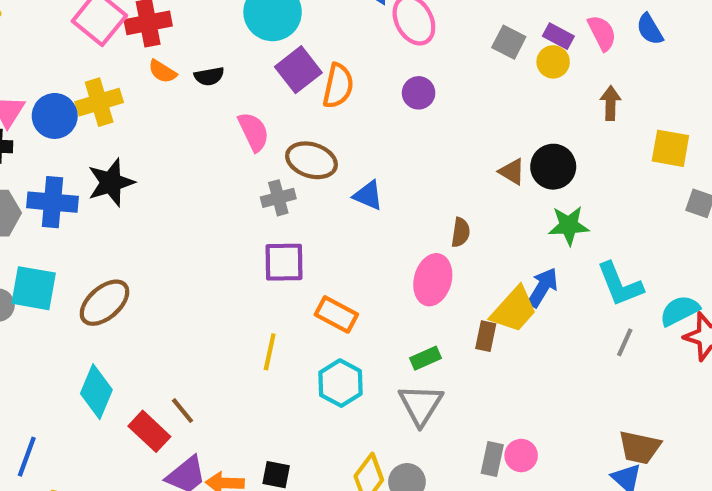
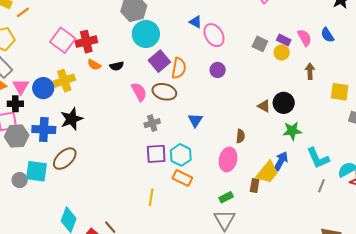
brown ellipse: (311, 160) -> (164, 92), moved
blue triangle: (368, 195) -> (195, 120), turned 42
brown ellipse: (104, 303) -> (65, 159), moved
cyan hexagon: (341, 383) -> (181, 155), moved

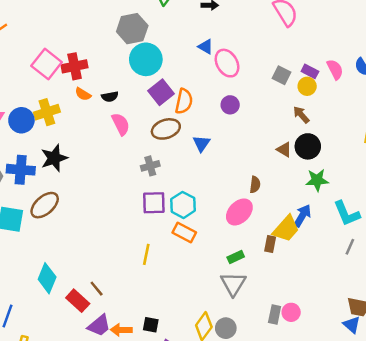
brown arrow: (310, 71) -> (301, 115), moved, turned -42
pink semicircle: (139, 92) -> (121, 124), moved
brown ellipse: (164, 92) -> (166, 129), turned -35
blue triangle: (195, 120) -> (201, 144), moved
pink ellipse: (228, 159) -> (239, 212), turned 30

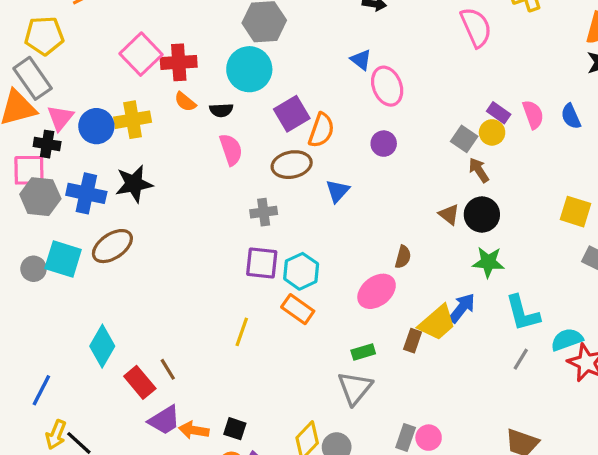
cyan circle: (146, 59) -> (249, 69), moved
gray square: (282, 75) -> (464, 139), moved

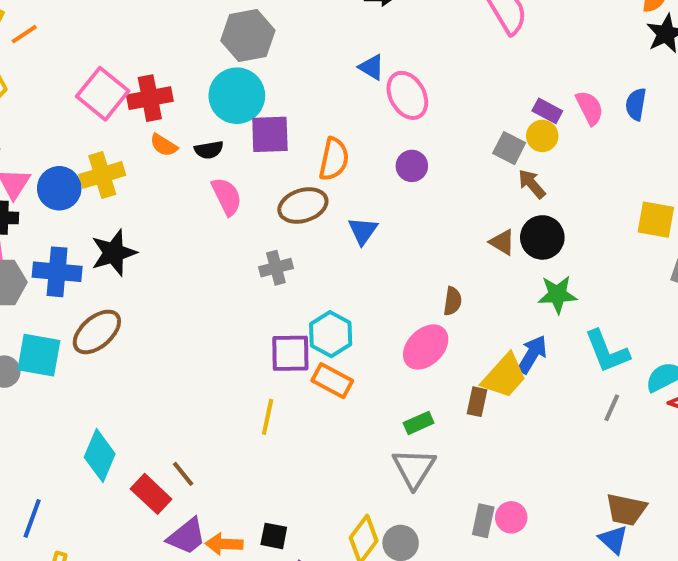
purple square: (292, 114) -> (270, 134), moved, turned 36
blue semicircle: (571, 116) -> (636, 104), turned 40
purple square: (262, 263) -> (290, 353), moved

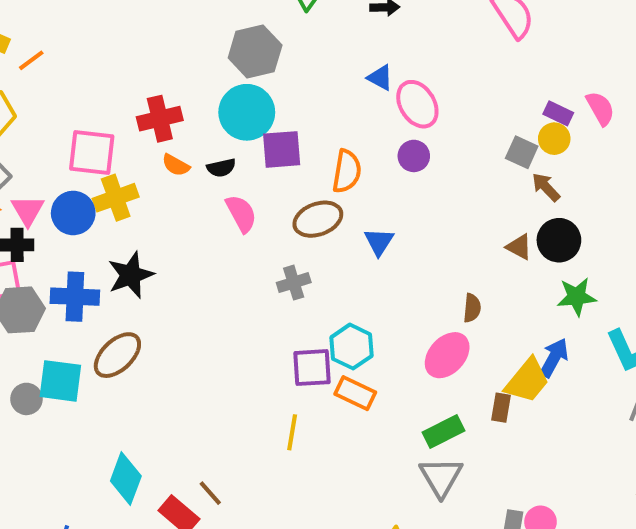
pink square: (103, 94) -> (92, 153), moved, turned -30
purple circle: (412, 166) -> (414, 156), moved
green rectangle: (419, 423) -> (444, 432), size x1.4

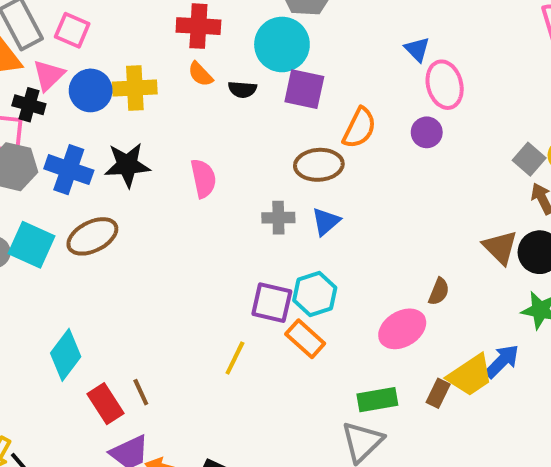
pink square: (92, 153) -> (72, 30), moved, size x0.7
pink semicircle: (241, 214) -> (203, 178), moved
blue triangle: (379, 242) -> (326, 222), moved
brown triangle: (519, 247) -> (500, 247), size x1.4

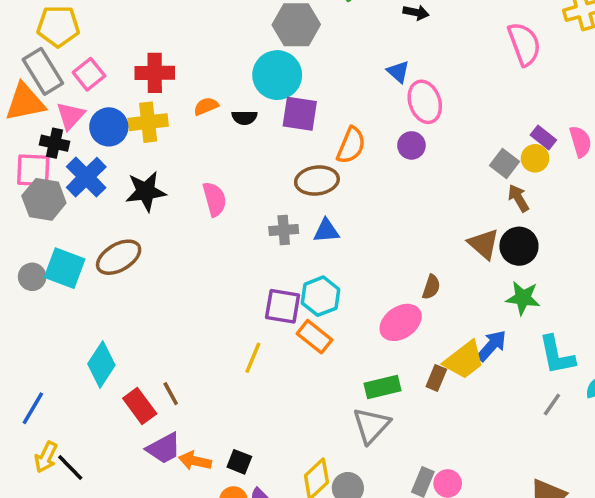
red cross: (198, 26) -> (155, 73), moved
pink square: (72, 30) -> (89, 74), turned 32
orange semicircle: (200, 74) -> (206, 106), turned 115
blue cross: (69, 170) -> (86, 177), moved, turned 30
blue triangle: (326, 222) -> (326, 231), turned 40

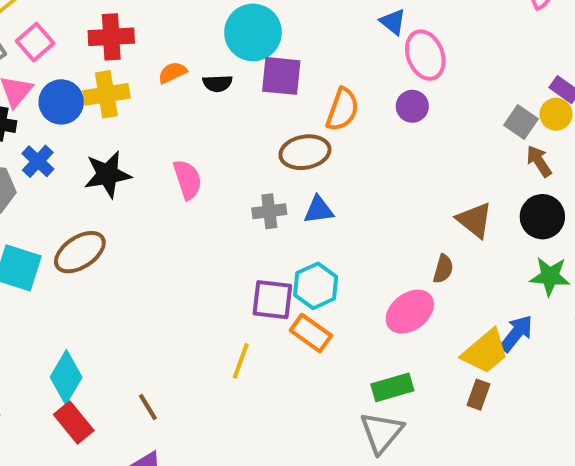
blue cross: (86, 177) -> (38, 161), size x0.7
brown triangle: (484, 244) -> (475, 220), moved
brown rectangle: (436, 378) -> (479, 395), moved
red rectangle: (140, 406) -> (74, 422), moved

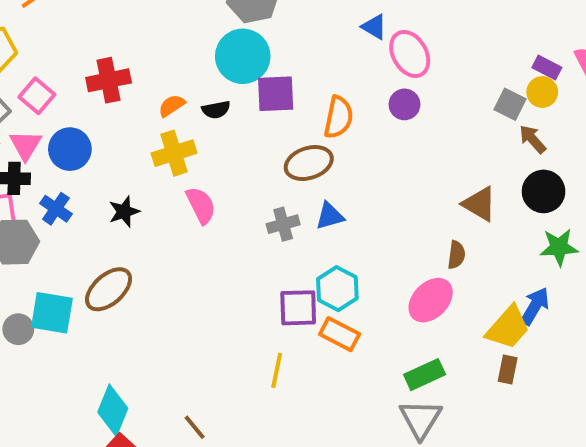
yellow cross: (106, 94) -> (174, 153), moved
black star: (108, 174) -> (124, 212), size x0.7

